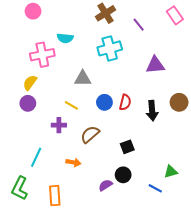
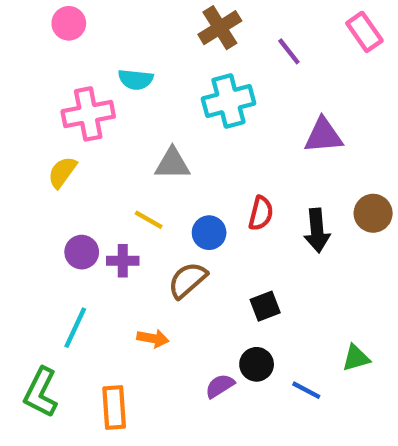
blue circle: (104, 102) -> (209, 233), moved
purple circle: (28, 103) -> (82, 252), moved
blue line: (155, 188) -> (306, 390), moved

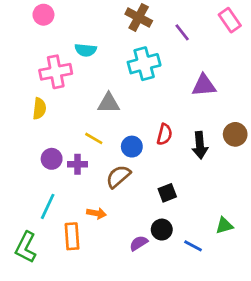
brown cross: (220, 28) -> (139, 17), turned -30
yellow semicircle: (62, 172) -> (39, 109), turned 150
orange rectangle: (114, 407) -> (72, 236), moved

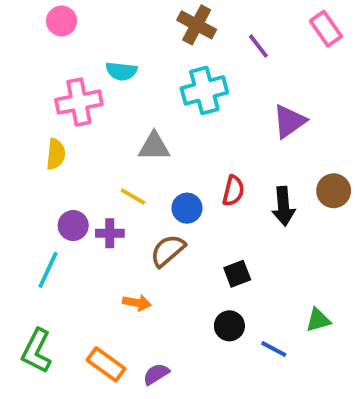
purple triangle: (204, 85) -> (289, 121), turned -30
cyan line: (48, 206) -> (48, 270), moved
orange rectangle: (72, 236) -> (106, 364), moved, turned -50
purple semicircle: (139, 243) -> (156, 374), moved

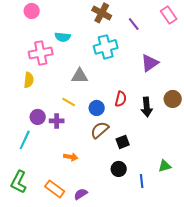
brown semicircle: (168, 251) -> (100, 130), moved
blue line: (274, 349) -> (142, 181), turned 56

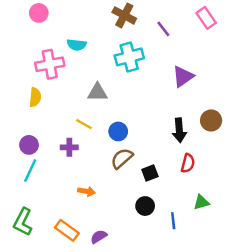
red semicircle: (121, 99) -> (188, 163), moved
purple circle: (38, 117) -> (29, 145), moved

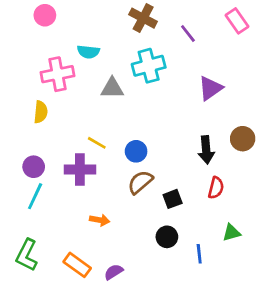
gray triangle: (97, 92) -> (112, 88), moved
purple cross: (69, 147) -> (80, 170), size x1.5

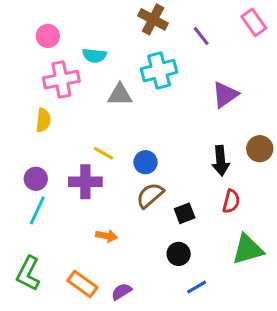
pink circle: (45, 15) -> (48, 36), moved
green triangle: (231, 233) -> (248, 249), size x1.6
blue line: (199, 254) -> (197, 287), moved, turned 66

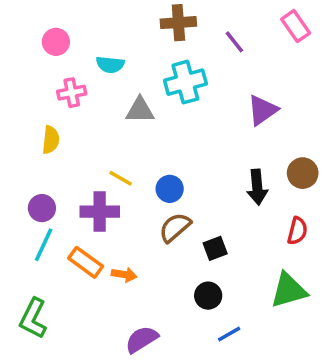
brown cross: (153, 19) -> (178, 23), turned -32
pink cross: (61, 80) -> (72, 93), size x0.7
red semicircle: (231, 201) -> (297, 231), moved
orange rectangle: (82, 284) -> (86, 262), moved
purple semicircle: (121, 292) -> (142, 339), size x1.4

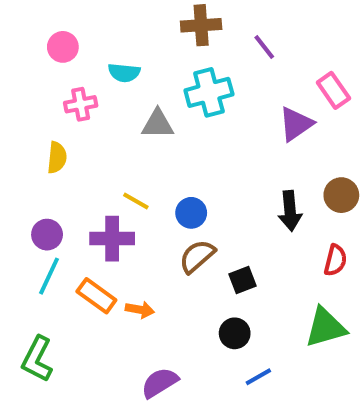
pink rectangle: (296, 26) -> (333, 90), moved

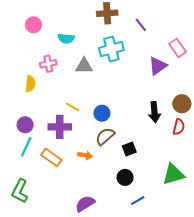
pink cross: (81, 104) -> (48, 64), moved
red semicircle: (335, 260) -> (179, 127), moved
orange arrow: (140, 310) -> (85, 155), moved

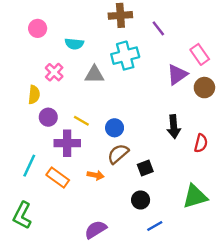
pink cross: (48, 64) -> (54, 72), turned -35
brown circle: (182, 104) -> (204, 88), moved
purple circle: (25, 125) -> (48, 117), moved

